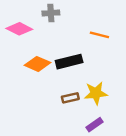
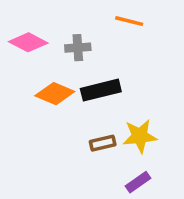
gray cross: (51, 13) -> (78, 48), moved
orange line: (99, 35) -> (129, 21), moved

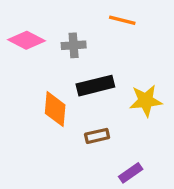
orange diamond: (55, 94) -> (55, 109), moved, turned 72
yellow star: (140, 136) -> (146, 101), moved

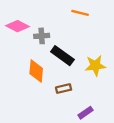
gray cross: (74, 45) -> (42, 36), moved
black rectangle: (95, 86) -> (62, 56), turned 50

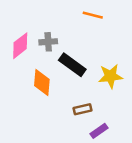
pink diamond: (18, 26) -> (20, 46), moved, turned -65
brown rectangle: (64, 89) -> (83, 109), moved

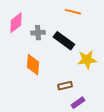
pink diamond: (20, 46) -> (16, 23), moved
black rectangle: (72, 65) -> (64, 41), moved

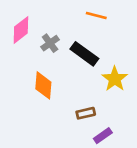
gray cross: (38, 33) -> (50, 43), turned -32
yellow star: (87, 60) -> (115, 79), turned -30

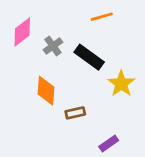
orange line: (96, 15) -> (102, 17), turned -30
brown rectangle: (86, 113) -> (75, 113), moved

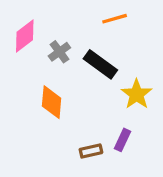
brown rectangle: (75, 113) -> (91, 151), moved
purple rectangle: (109, 144) -> (122, 140), moved, turned -30

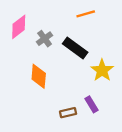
purple rectangle: (122, 140) -> (92, 104), turned -56

